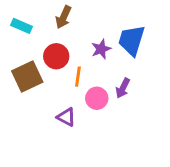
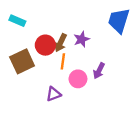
brown arrow: (63, 17) -> (60, 43), moved
blue trapezoid: (132, 40) -> (119, 21), moved
purple triangle: (66, 117) -> (54, 94), turned -49

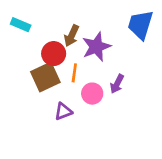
purple star: (81, 39) -> (96, 47), size x1.5
brown arrow: (60, 43) -> (72, 36), moved
brown square: (22, 61) -> (45, 77), moved

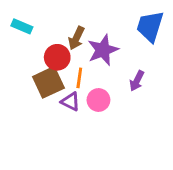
purple arrow: (117, 84) -> (137, 81), moved
purple triangle: (63, 111) -> (70, 101), moved, turned 48

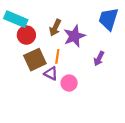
cyan rectangle: (22, 26) -> (16, 19), size x1.5
red circle: (57, 57) -> (26, 35), moved
pink circle: (98, 100) -> (69, 83), moved

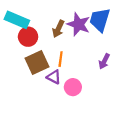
blue trapezoid: (108, 19) -> (100, 20), moved
purple star: (74, 36) -> (78, 24), moved, turned -30

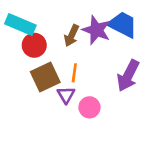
blue trapezoid: (100, 20) -> (123, 25), turned 100
purple arrow: (104, 61) -> (128, 76), size x1.6
purple triangle: (54, 77) -> (66, 95), turned 32

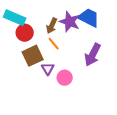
orange line: (74, 73) -> (54, 44), moved, turned -48

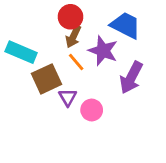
cyan rectangle: (15, 18) -> (21, 52), moved
purple star: (70, 22) -> (103, 51), moved
red circle: (25, 33) -> (70, 17), moved

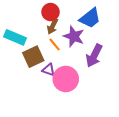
blue trapezoid: (126, 25) -> (90, 18), turned 115
purple triangle: (68, 97) -> (48, 70), turned -40
pink circle: (92, 110) -> (66, 79), size x1.6

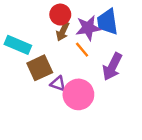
blue trapezoid: (90, 18) -> (107, 22), turned 120
purple star: (74, 36) -> (88, 28), moved, turned -30
orange line: (55, 44) -> (82, 50), moved

